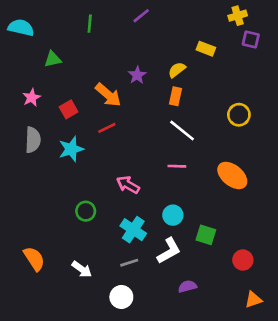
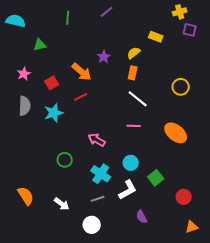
green square: (206, 235) -> (156, 178), turned 35
purple semicircle: (187, 286) -> (142, 217), turned -104

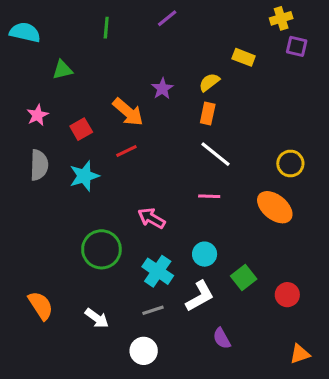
yellow circle: (181, 87) -> (290, 163), moved
green circle: (65, 160) -> (101, 249), size x1.6
red circle: (184, 197) -> (287, 295), moved

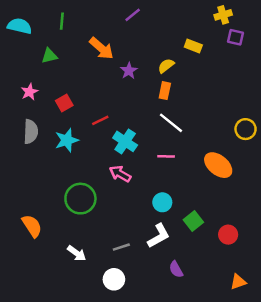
green line: (106, 28) -> (62, 21), moved
orange arrow: (128, 112) -> (102, 48), moved
yellow circle: (290, 163) -> (246, 129), moved
cyan cross: (158, 271) -> (125, 141), moved
orange semicircle: (41, 306) -> (32, 226), moved

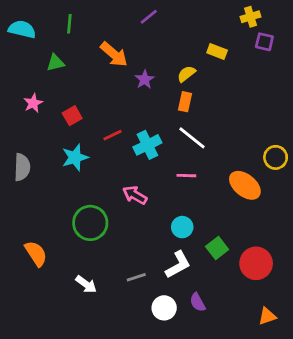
yellow circle: (246, 129) -> (276, 157), moved
gray semicircle: (31, 132) -> (22, 167), moved
cyan cross: (125, 141) -> (147, 145), moved, turned 30
red circle: (228, 235) -> (256, 263), size x1.5
white circle: (114, 279) -> (164, 308), moved

